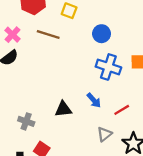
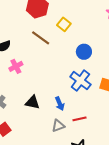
pink cross: (13, 35) -> (16, 66), moved
gray triangle: (104, 134) -> (58, 126), moved

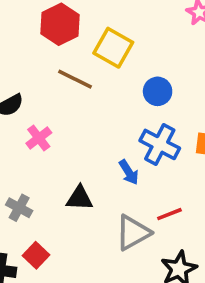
yellow square: (64, 24) -> (113, 48), size x1.5
blue arrow: (60, 104) -> (129, 172), moved
gray triangle: (58, 126) -> (133, 233), size x1.5

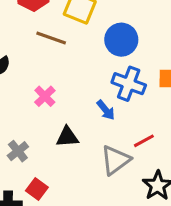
blue circle: (158, 91) -> (121, 40), size x1.4
pink cross: (39, 138) -> (45, 96), moved
gray cross: (19, 208) -> (18, 151), turned 30

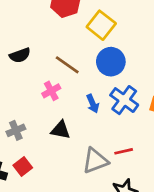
brown line: (51, 38) -> (67, 65), moved
blue circle: (121, 40) -> (111, 62), moved
blue arrow: (106, 110) -> (93, 104), moved

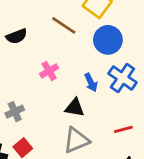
brown line: (67, 65) -> (64, 25), moved
black triangle: (60, 130) -> (75, 108), moved
gray triangle: (95, 161) -> (76, 140), moved

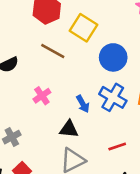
blue circle: (108, 40) -> (113, 57), moved

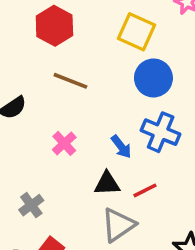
yellow square: (83, 28) -> (137, 32), moved
red line: (117, 147) -> (145, 190), moved

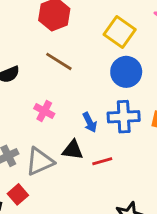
blue cross: (161, 132) -> (124, 117), turned -36
pink cross: (64, 143) -> (44, 111), turned -30
gray triangle: (118, 225) -> (40, 162), moved

